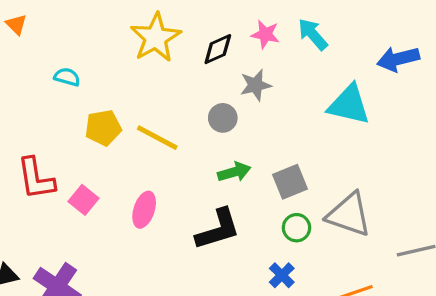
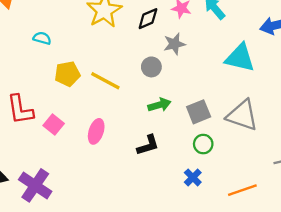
gray triangle: (349, 215) -> (242, 115), moved
black L-shape: (218, 229) -> (148, 145), size x0.7

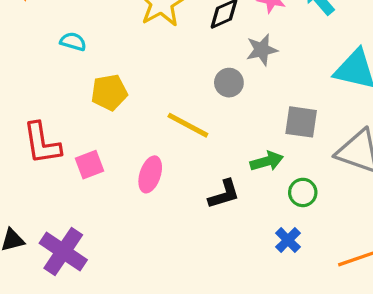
yellow line: (105, 81) -> (188, 125), moved
green arrow: (159, 105) -> (267, 161), moved
gray square: (199, 112) -> (301, 122), moved, turned 30
pink square: (54, 124) -> (89, 165), turned 30

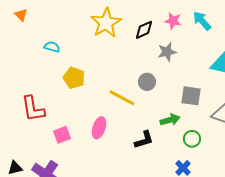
gray circle: (229, 83) -> (147, 82), moved
yellow pentagon: (109, 92) -> (74, 78), turned 30
pink square: (89, 165) -> (62, 135), moved

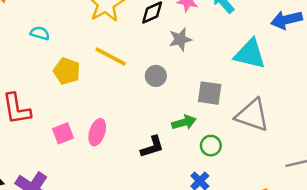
yellow line: (122, 98) -> (111, 56), moved
pink square: (62, 135) -> (63, 133), moved

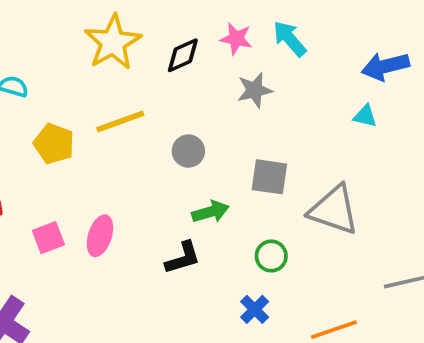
gray star: (180, 39) -> (255, 90), moved
cyan triangle: (250, 54) -> (365, 116), moved, size x0.5
yellow line: (111, 56) -> (120, 122), turned -48
green arrow: (184, 122) -> (210, 212), moved

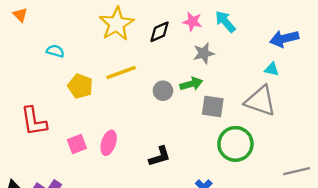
gray triangle: (334, 210) -> (260, 101), moved
green arrow: (210, 212) -> (191, 84), moved
green circle: (271, 256) -> (235, 144), moved, size x1.8

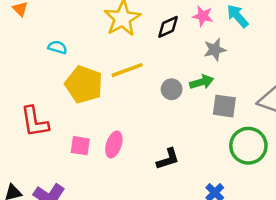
yellow pentagon: (80, 86) -> (84, 84), size x1.4
pink square: (77, 144) -> (80, 146), turned 30

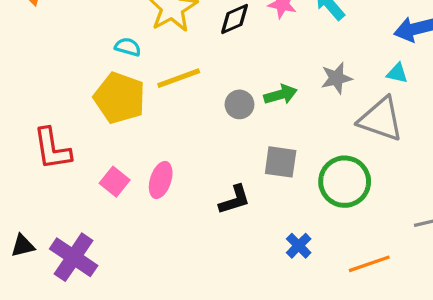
cyan semicircle: (57, 47) -> (128, 47), moved
gray star: (215, 50) -> (336, 78), moved
gray square: (224, 106) -> (281, 162), moved
pink square: (80, 146) -> (115, 182), turned 30

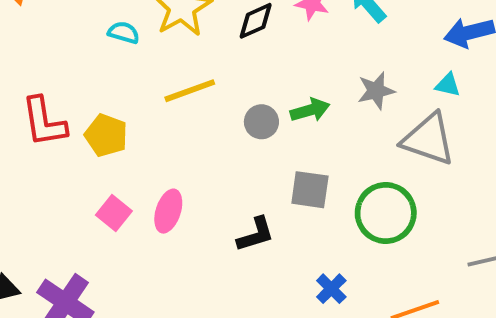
cyan semicircle: (128, 47) -> (124, 32), moved
yellow pentagon: (120, 98) -> (106, 135), moved, size x0.7
red L-shape: (52, 149) -> (44, 122), moved

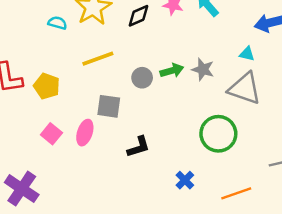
cyan triangle: (448, 85) -> (247, 54), moved
gray star: (376, 91) -> (203, 69), moved, turned 30
gray square: (310, 190) -> (109, 106), moved

